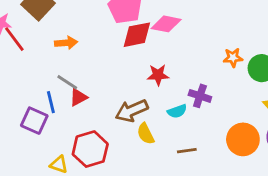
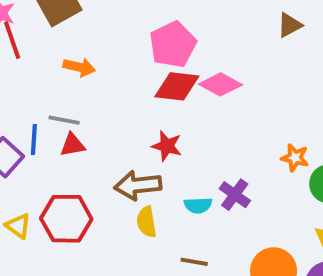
red star: (158, 75) -> (167, 146), moved
gray line: (67, 82) -> (64, 120), turned -40

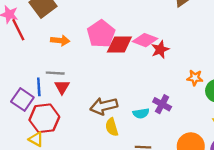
pink pentagon: (173, 45) -> (101, 34), moved
red triangle: (73, 145) -> (62, 87), turned -42
red star: (167, 146) -> (160, 50), moved, turned -30
red hexagon: (66, 219) -> (44, 118), moved

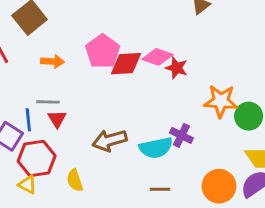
red star: (160, 50) -> (177, 68), turned -30
orange star: (195, 78) -> (221, 101), size x1.6
cyan semicircle: (141, 113) -> (156, 148), size x1.6
yellow semicircle: (112, 127) -> (75, 180), moved

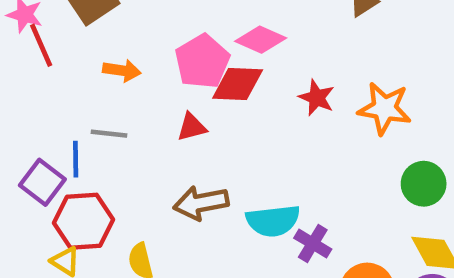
pink diamond: (158, 57) -> (261, 40), moved
orange star: (221, 101) -> (385, 108), moved
red triangle: (57, 119) -> (192, 127), moved, turned 42
purple cross: (181, 135) -> (313, 244), moved

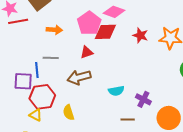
red line: (41, 45) -> (18, 21), turned -72
purple square: (42, 182) -> (23, 81), turned -30
brown arrow: (201, 203) -> (79, 77), moved
cyan semicircle: (273, 221) -> (116, 91), moved, size x0.7

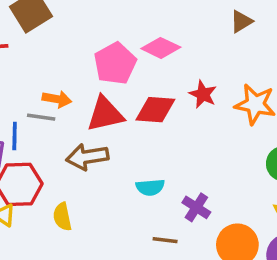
orange arrow: (54, 30) -> (57, 99), moved
red diamond: (105, 32) -> (155, 110), moved
red triangle: (87, 52) -> (105, 114), size x1.6

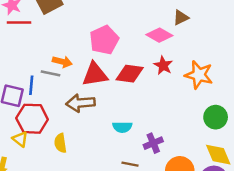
brown triangle: (241, 21) -> (181, 17), moved
pink diamond: (161, 48) -> (159, 35), moved
purple cross: (196, 207) -> (153, 143), turned 30

